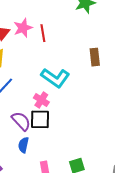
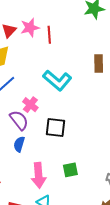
pink cross: (41, 100) -> (30, 105), moved
black square: (40, 119) -> (55, 128), moved

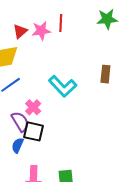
red line: (49, 35) -> (61, 23), moved
black square: (55, 128) -> (34, 131), moved

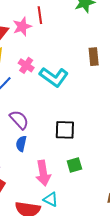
pink cross: (33, 107) -> (26, 65), moved
black square: (34, 131) -> (65, 130), moved

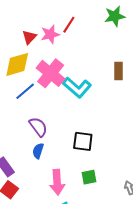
red line: (40, 15) -> (69, 25), turned 36
pink cross: (26, 65) -> (51, 73), size x1.8

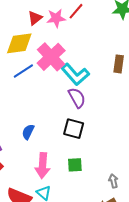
purple semicircle: (38, 127) -> (77, 98), moved

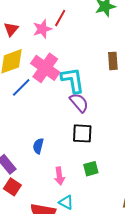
red triangle: (35, 18) -> (11, 29), moved
cyan L-shape: (75, 74) -> (73, 80), turned -136
pink arrow: (43, 166) -> (59, 176), size x0.7

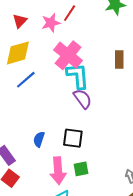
pink cross: (45, 68) -> (68, 55), moved
black square: (82, 133) -> (73, 138), moved
green square: (91, 169) -> (81, 169), moved
pink arrow: (59, 176) -> (58, 171), size x1.5

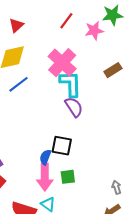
pink star: (51, 23) -> (94, 31), moved
brown rectangle: (119, 59) -> (113, 70), turned 54
blue semicircle: (39, 139) -> (45, 157), moved

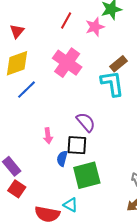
cyan L-shape: (71, 84) -> (112, 83), moved
purple semicircle: (74, 107) -> (86, 122), moved
pink arrow: (45, 177) -> (48, 136), moved, size x0.6
green square: (68, 177) -> (87, 175), size x1.8

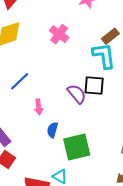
pink cross: (67, 63) -> (59, 34), size x0.7
blue line: (26, 90) -> (20, 81), moved
black square: (77, 145) -> (94, 86), moved

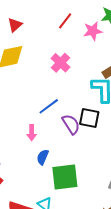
blue line: (20, 81) -> (49, 106), moved

